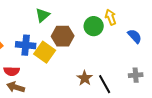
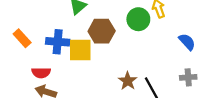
blue semicircle: (135, 36) -> (187, 42), moved
yellow square: (45, 52) -> (80, 50), turned -35

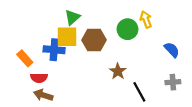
orange rectangle: (22, 38) -> (25, 58), moved
yellow square: (80, 50) -> (67, 37), moved
brown star: (128, 81) -> (118, 71), moved

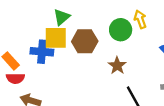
brown star: (118, 71) -> (117, 66), moved
red semicircle: (39, 78) -> (15, 78), moved

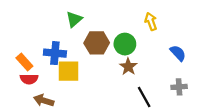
green circle: (121, 30) -> (125, 44), moved
yellow square: (56, 38) -> (68, 71), moved

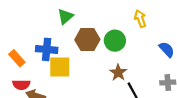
brown star: (128, 67) -> (118, 73), moved
red semicircle: (29, 79) -> (21, 85), moved

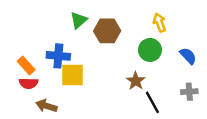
brown hexagon: (87, 40) -> (107, 31), moved
green circle: (115, 41) -> (150, 50), moved
red semicircle: (21, 85) -> (29, 83), moved

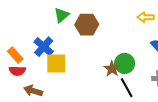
yellow arrow: (160, 23) -> (146, 17), moved, turned -70
green circle: (150, 50) -> (125, 63), moved
blue cross: (58, 56) -> (44, 47), turned 36

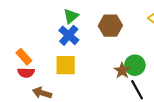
brown hexagon: (87, 25) -> (110, 26), moved
blue cross: (44, 47) -> (69, 35), moved

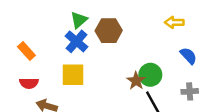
brown hexagon: (110, 26) -> (109, 31), moved
orange rectangle: (24, 57) -> (26, 51), moved

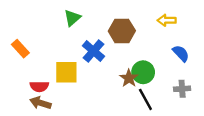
brown hexagon: (109, 31) -> (122, 31), moved
blue cross: (76, 41) -> (94, 51), moved
red semicircle: (29, 83) -> (39, 86), moved

